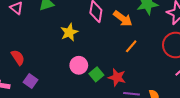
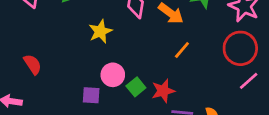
red star: (117, 77) -> (163, 91), turned -30
purple square: (30, 81) -> (91, 95), moved, turned -32

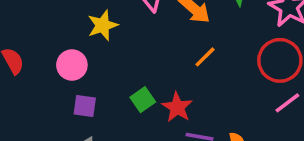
pink circle: (113, 75) -> (72, 65), moved
red star: (163, 91) -> (177, 107), turned -30

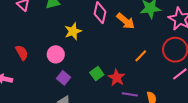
orange line: (205, 57) -> (141, 56), moved
purple square: (85, 106) -> (64, 78), turned 32

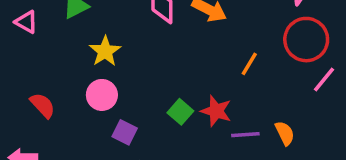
yellow star: (73, 31) -> (105, 51), moved

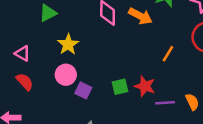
pink triangle: (26, 22) -> (22, 53), moved
green square: (180, 112) -> (120, 87), turned 35
purple square: (125, 132) -> (83, 90), moved

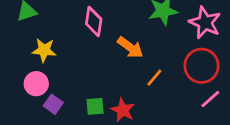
orange arrow: (140, 16) -> (130, 47), moved
yellow star: (68, 44) -> (44, 50), turned 30

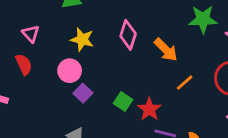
pink diamond: (94, 22) -> (128, 35), moved
green square: (95, 106) -> (123, 101), turned 30

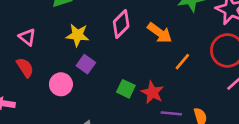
pink diamond: (128, 35) -> (121, 24), turned 36
pink circle: (70, 71) -> (61, 84), moved
purple square: (83, 93) -> (86, 64), moved

